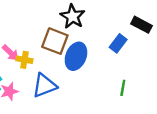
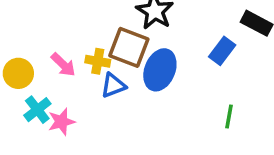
yellow cross: (24, 60) -> (98, 61), moved
blue triangle: (44, 86) -> (113, 85), moved, size x0.7

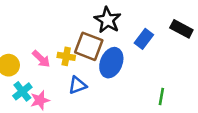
blue rectangle: (222, 51) -> (144, 39), moved
blue triangle: (113, 85) -> (77, 85), moved

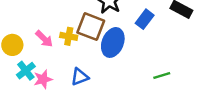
blue triangle: (77, 85) -> (80, 77), moved
green line: (161, 96) -> (162, 76), turned 63

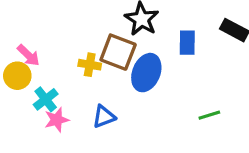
blue rectangle: (145, 19) -> (187, 43), turned -36
pink arrow: (44, 39) -> (28, 55), moved
cyan cross: (26, 71) -> (46, 99), moved

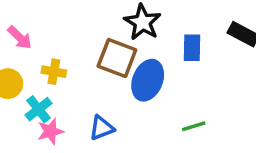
pink arrow: (28, 55) -> (20, 38), moved
yellow cross: (90, 65) -> (54, 72), moved
green line: (209, 115) -> (194, 126), moved

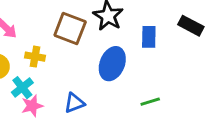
brown square: (117, 58) -> (70, 29), moved

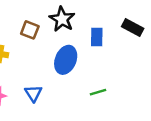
brown square: (70, 29) -> (30, 30), size x0.7
blue triangle: (74, 103) -> (33, 93), turned -42

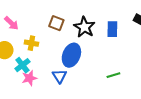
black star: (62, 19) -> (84, 27), moved
blue ellipse: (66, 60) -> (71, 55), moved

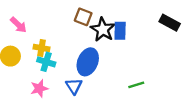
brown square: (56, 23) -> (83, 17), moved
blue rectangle: (112, 29) -> (120, 31), moved
cyan cross: (22, 65) -> (46, 62), moved, turned -35

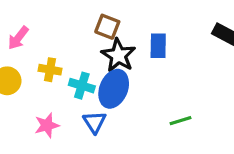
pink arrow: (18, 25) -> (18, 38), turned 84
black star: (103, 30) -> (118, 55), moved
cyan cross: (46, 62) -> (82, 86), moved

